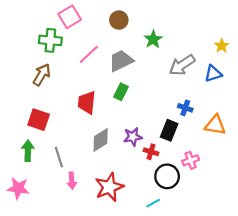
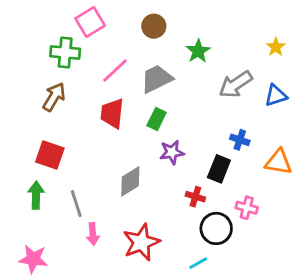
yellow star: (222, 46) -> (276, 47), moved
red trapezoid: (87, 102) -> (112, 113), moved
purple star: (133, 137) -> (172, 152), moved
pink cross: (191, 160) -> (247, 208), turned 35
pink star: (18, 188) -> (33, 259), moved

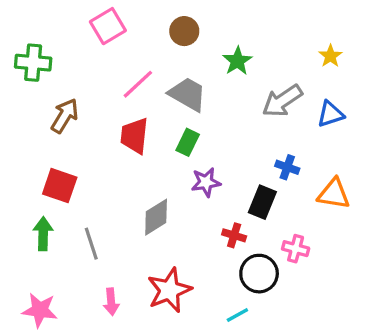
green cross: (65, 52) -> (33, 63), moved
gray trapezoid: (157, 79) -> (188, 94), turned 56
pink arrow: (93, 234) -> (111, 302), moved

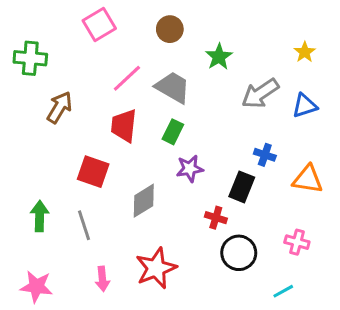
red square: (60, 186) -> (93, 172), moved
pink cross: (296, 249) -> (297, 242), moved
cyan line: (237, 315) -> (283, 291), moved

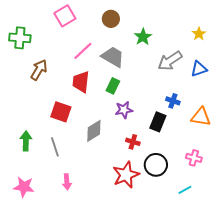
red cross: (216, 218) -> (133, 142), moved
red star: (156, 268) -> (126, 175), moved

